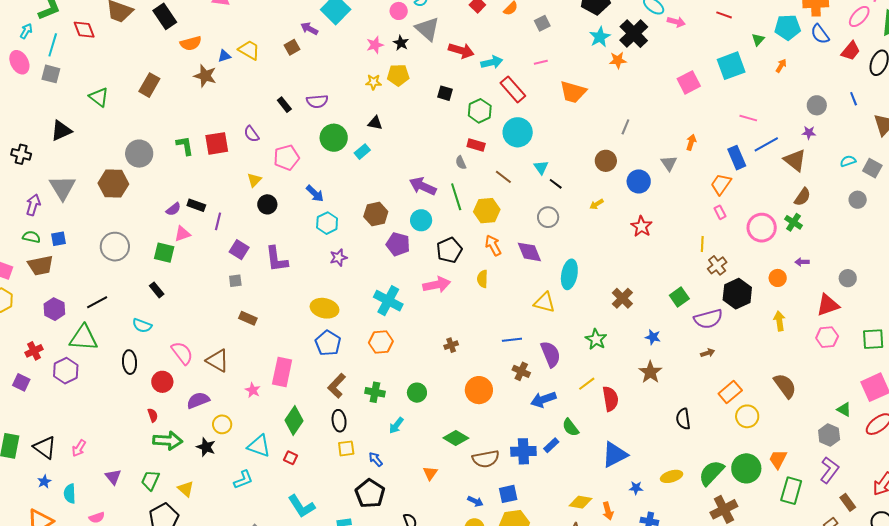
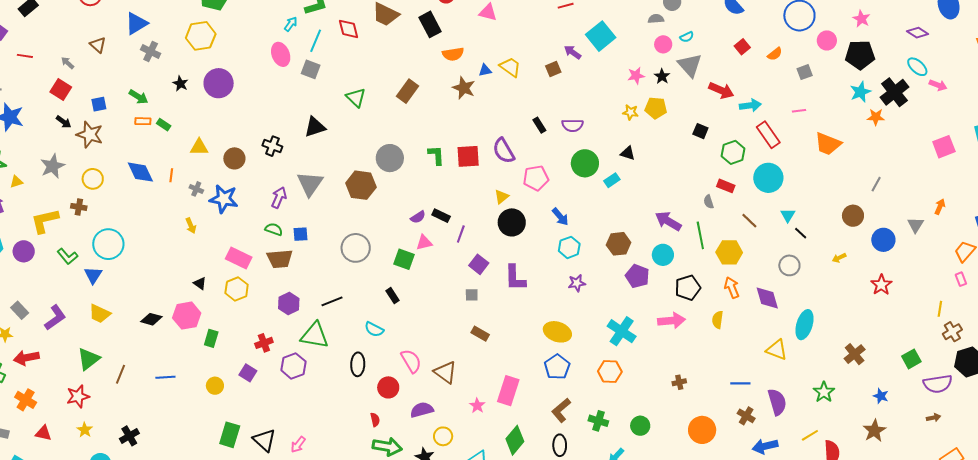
purple semicircle: (251, 134) -> (504, 151), size x1.5
black circle: (267, 204) -> (512, 222), size x1.4

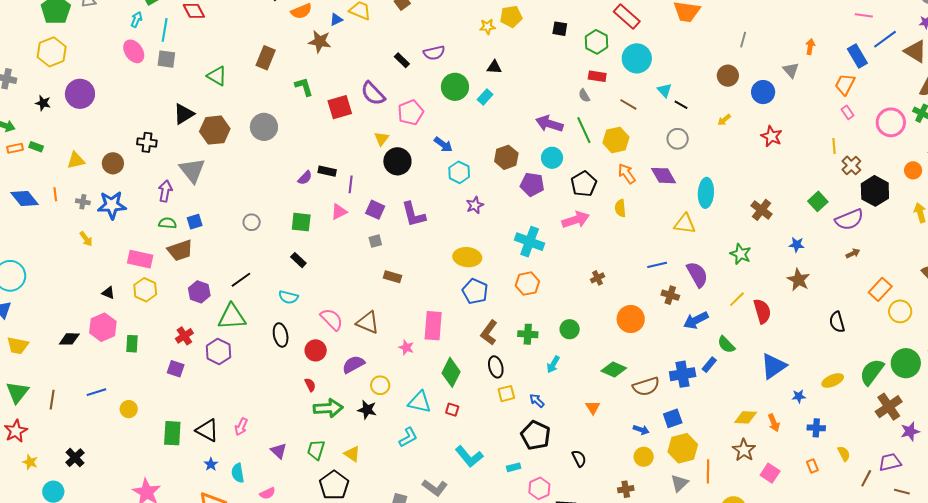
green L-shape: (436, 155) -> (304, 87), moved
brown hexagon: (361, 185) -> (215, 130), moved
pink triangle: (424, 243) -> (339, 212), moved
gray circle: (356, 248) -> (252, 222), size x0.6
yellow circle: (215, 386) -> (129, 409), moved

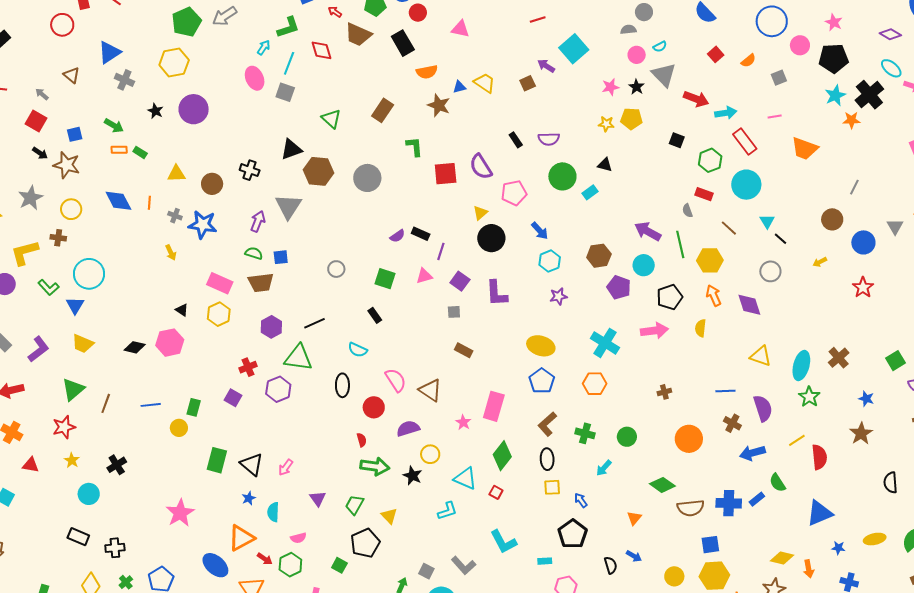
cyan ellipse: (706, 193) -> (801, 365), moved
green rectangle: (132, 344) -> (194, 407), moved
blue arrow: (641, 430) -> (634, 556), moved

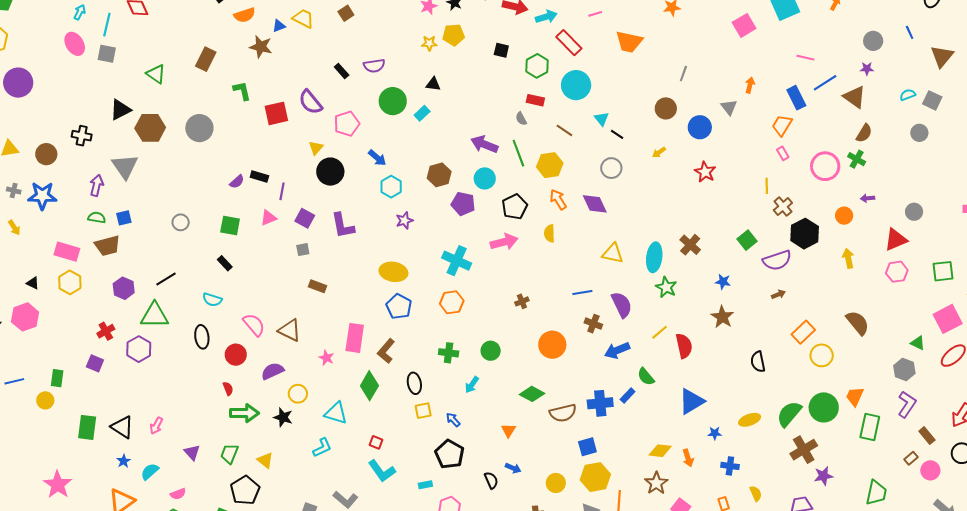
brown L-shape: (547, 424) -> (386, 351), moved
red square: (496, 492) -> (376, 442), moved
cyan semicircle: (273, 512) -> (150, 472), turned 54

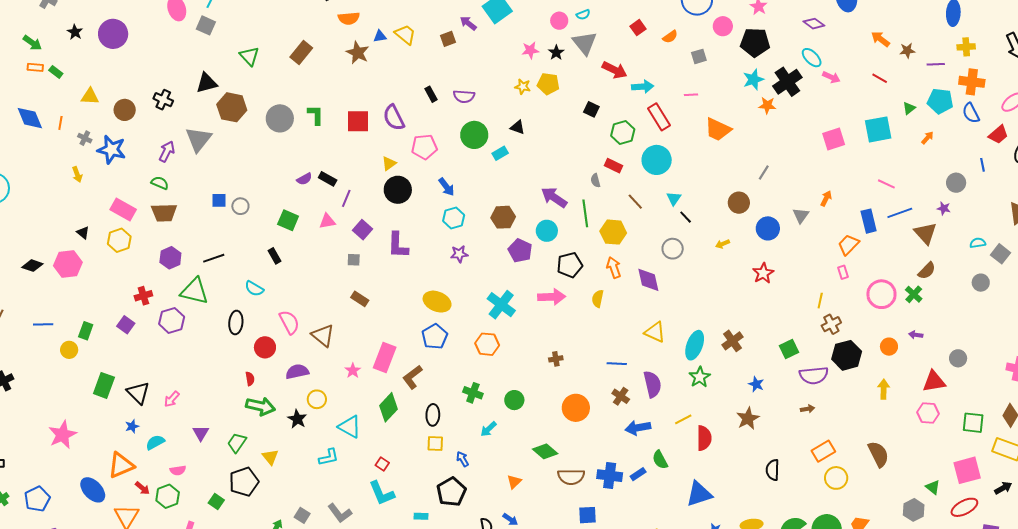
blue line: (910, 32) -> (983, 165), moved
green L-shape: (242, 91) -> (316, 115), moved
blue square: (124, 218) -> (219, 200), moved

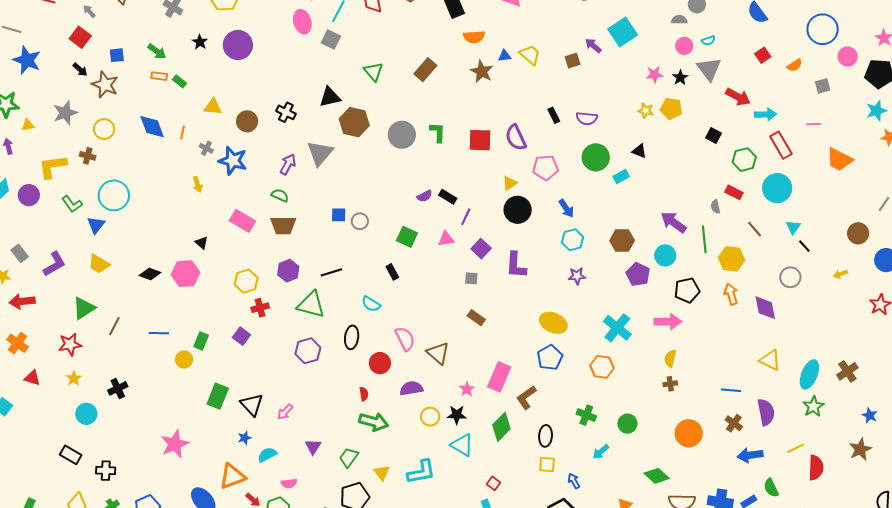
yellow hexagon: (119, 240) -> (246, 281), moved
yellow semicircle: (598, 299) -> (670, 358), moved
purple hexagon: (172, 320) -> (308, 351), moved
black star: (297, 419) -> (457, 415), moved, turned -30
cyan L-shape: (329, 457) -> (421, 472), moved, size x1.4

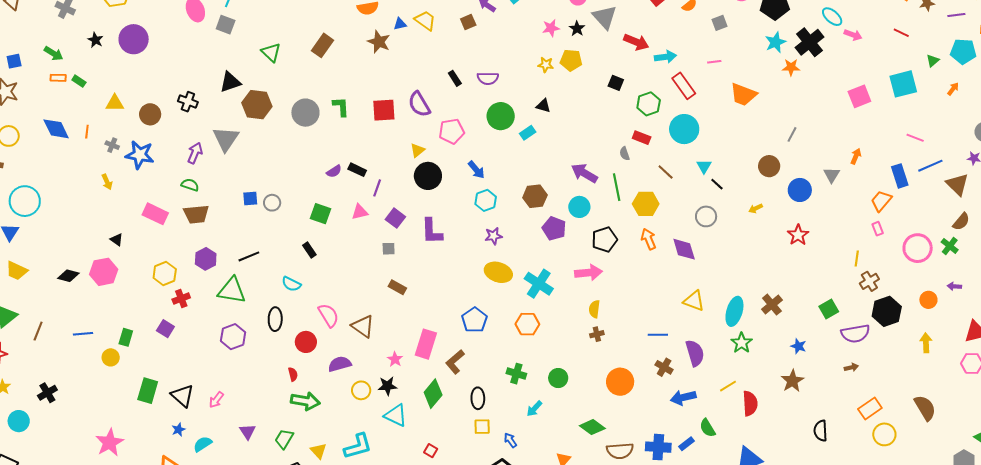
yellow ellipse: (553, 323) -> (498, 272), moved

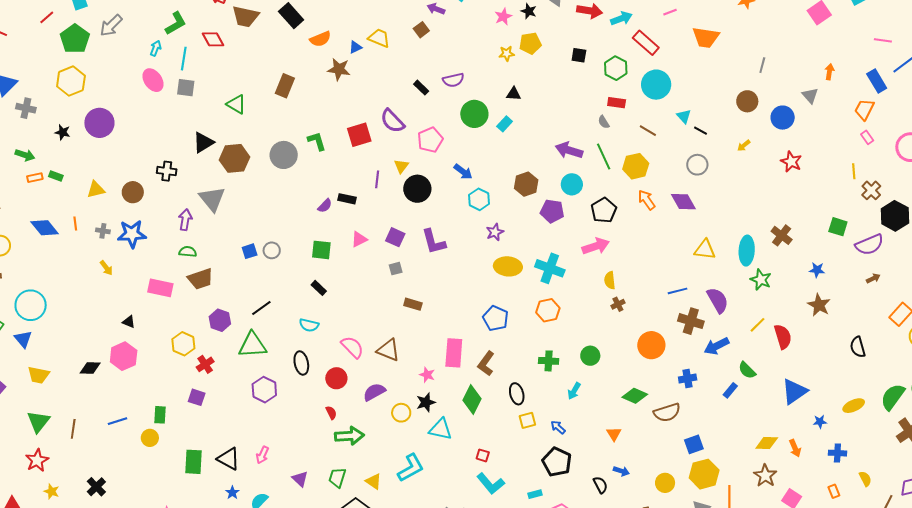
purple line: (377, 188) -> (377, 179), moved
green square: (829, 309) -> (838, 227), turned -30
brown cross: (664, 367) -> (691, 321), size x1.4
blue cross: (658, 447) -> (688, 378), moved, size x0.7

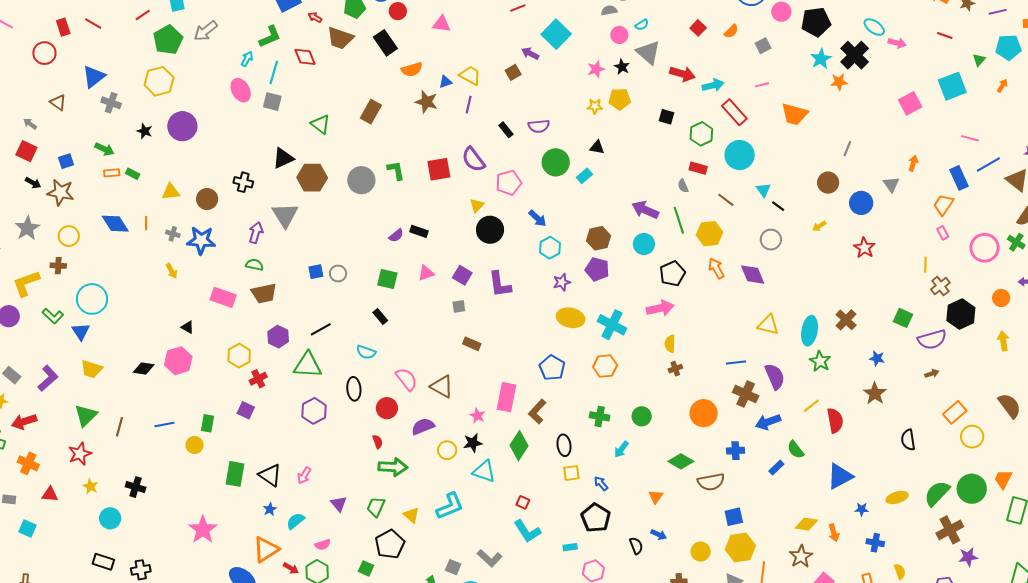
purple line: (377, 179) -> (469, 105), moved
purple pentagon: (552, 211) -> (597, 269), moved
black cross: (96, 487) -> (136, 487), turned -36

